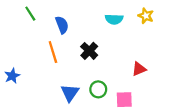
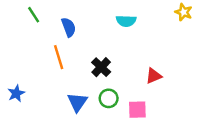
yellow star: (146, 16) -> (184, 12), moved
black cross: (89, 51) -> (101, 67), moved
blue star: (12, 76) -> (16, 93), moved

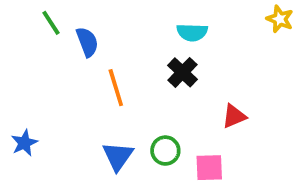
blue semicircle: (69, 27) -> (87, 42), moved
orange line: (59, 57) -> (116, 88), moved
black cross: (101, 67) -> (183, 72), moved

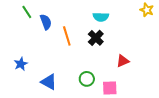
orange line: (116, 88) -> (67, 36), moved
blue star: (24, 143) -> (21, 64), moved
blue triangle: (118, 156) -> (49, 82), moved, turned -36

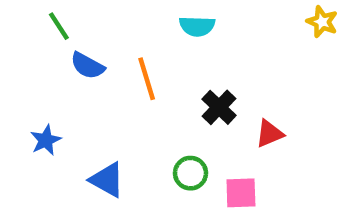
cyan semicircle: (101, 17) -> (197, 26), moved
blue semicircle: (46, 22) -> (87, 66), moved, turned 140
black cross: (96, 38) -> (219, 107), moved

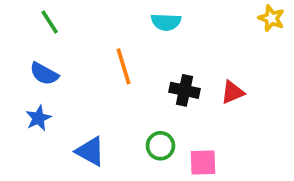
blue semicircle: (87, 66) -> (44, 74), moved
black cross: (219, 107) -> (184, 90), turned -32
red triangle: (269, 134) -> (233, 92), moved

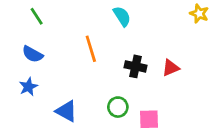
cyan semicircle: (166, 22) -> (122, 16), turned -125

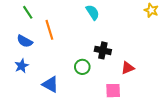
orange line: (91, 49) -> (49, 30), moved
red triangle: (171, 68) -> (128, 68), moved
green circle: (118, 107) -> (82, 67), moved

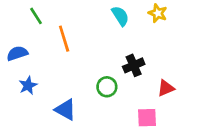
yellow star: (151, 10) -> (158, 13), moved
blue semicircle: (25, 41) -> (17, 53), moved, turned 133
black cross: (103, 50) -> (134, 65), turned -35

